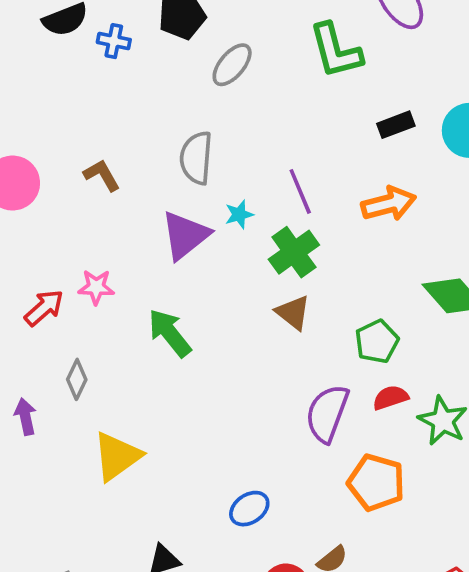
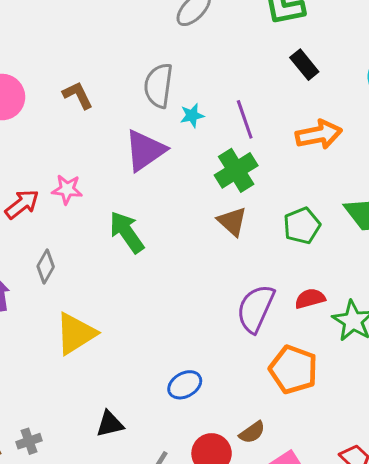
black rectangle: (396, 125) -> (304, 65), moved, turned 68
cyan star: (239, 214) -> (192, 115), moved
green pentagon: (377, 342) -> (302, 226), moved

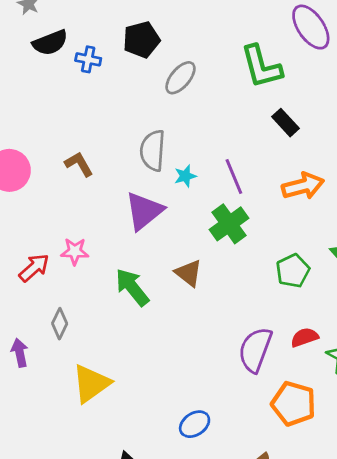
brown triangle: (232, 221) -> (189, 273), moved

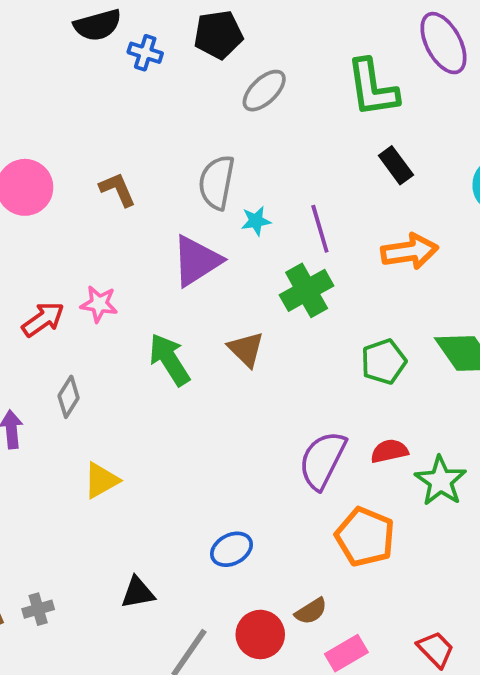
yellow triangle: (91, 383) -> (101, 480), size x0.7

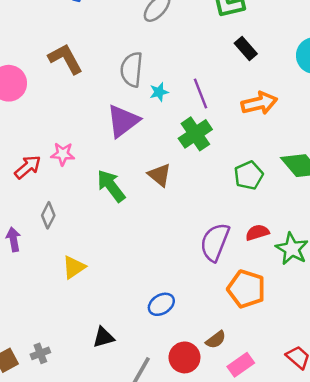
brown L-shape: (118, 189) -> (65, 59), moved, size x1.4

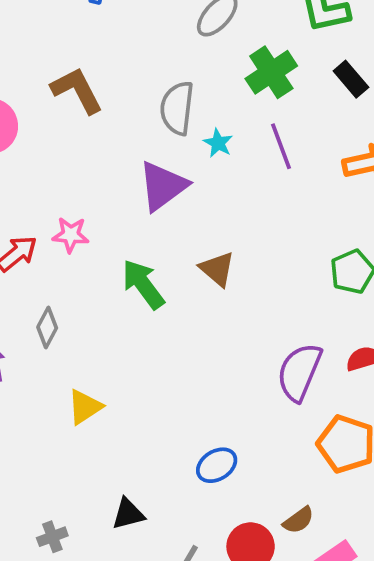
cyan star: (159, 92) -> (218, 143), turned -30
green cross: (195, 134) -> (271, 72), moved
gray cross: (40, 353) -> (52, 537), moved

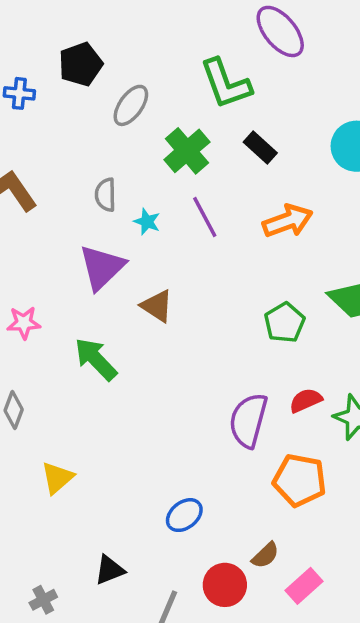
gray semicircle: (177, 108) -> (106, 195), size x0.7
brown triangle: (217, 269) -> (157, 306), moved

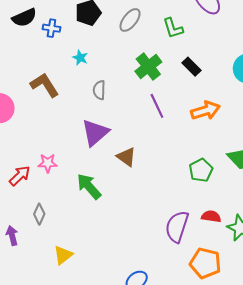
green L-shape: (226, 84) -> (173, 28), size x0.7
gray ellipse: (131, 105) -> (130, 20), moved
cyan star: (147, 222) -> (80, 58), moved
red semicircle: (306, 400) -> (211, 216), turned 30

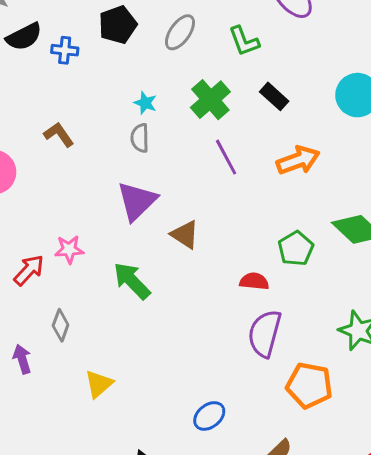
cyan star: (80, 58) -> (145, 103), moved
brown L-shape: (45, 85) -> (59, 135), size x0.7
red semicircle: (211, 216) -> (254, 281), moved

